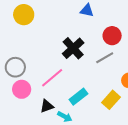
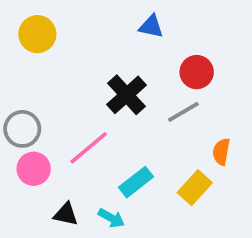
black triangle: (47, 106) -> (66, 214), moved, turned 32

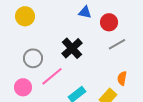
red circle: (197, 72) -> (109, 22), moved
gray line: (183, 112) -> (117, 44), moved
gray circle: (22, 129) -> (33, 58), moved

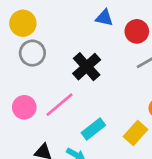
gray circle: (33, 58) -> (32, 53), moved
pink circle: (23, 87) -> (24, 107), moved

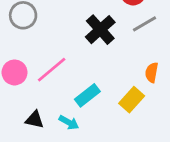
black cross: (87, 67) -> (100, 30), moved

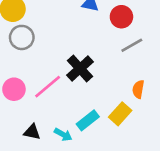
black cross: (100, 30) -> (80, 69), moved
cyan rectangle: (87, 95) -> (88, 120), moved

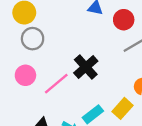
pink circle: (14, 89) -> (25, 75), moved

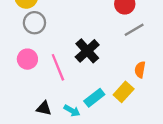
pink line: (56, 84) -> (58, 67), turned -72

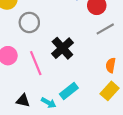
gray circle: (34, 23) -> (29, 22), moved
yellow rectangle: (124, 92) -> (110, 91), moved

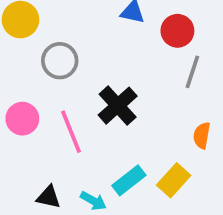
gray line: (105, 29) -> (192, 72), turned -42
yellow rectangle: (110, 91) -> (174, 180), moved

